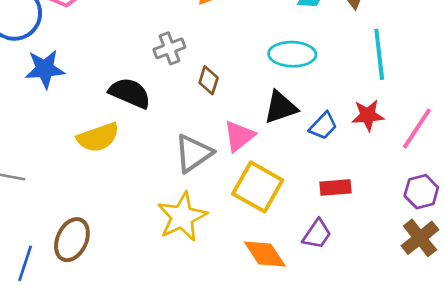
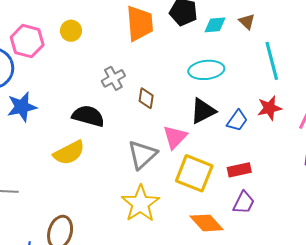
red rectangle: (335, 187) -> (239, 170), moved

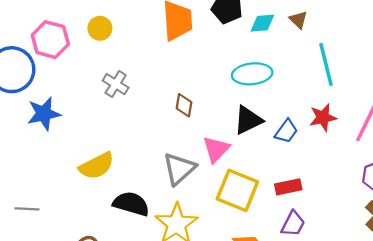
gray cross: (113, 78) -> (116, 84), moved, turned -30
black semicircle: (88, 116) -> (131, 204), moved

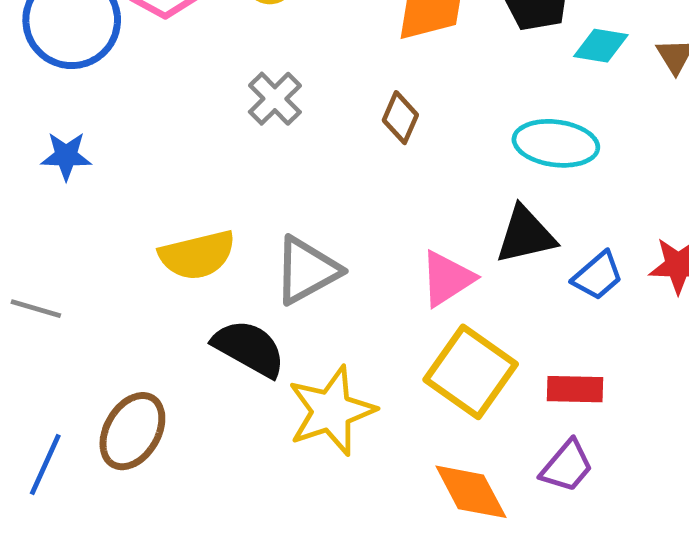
brown diamond: (184, 105) -> (400, 118), moved
blue star: (44, 114) -> (66, 156), moved, size x0.7
gray triangle: (179, 169) -> (307, 270), moved

